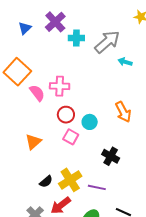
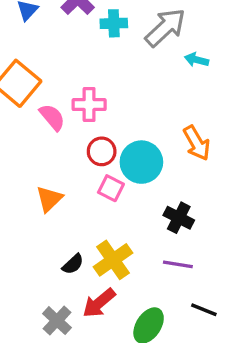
cyan circle: (90, 122) -> (141, 162), size x1.6
purple line: (97, 187) -> (178, 264), moved

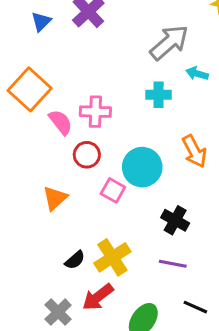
cyan cross: (114, 23) -> (159, 95), moved
red circle: (102, 151) -> (87, 155), moved

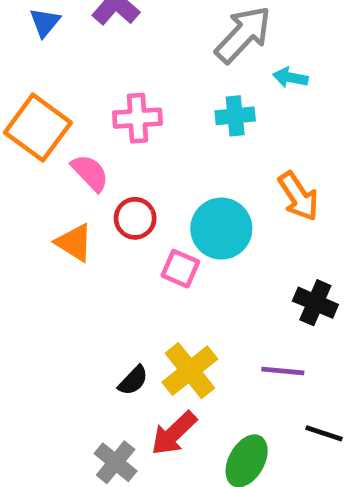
pink cross: (95, 112) -> (137, 118), moved
orange triangle: (55, 198) -> (74, 243), moved, turned -40
black cross: (175, 220) -> (315, 303), moved

